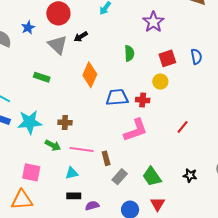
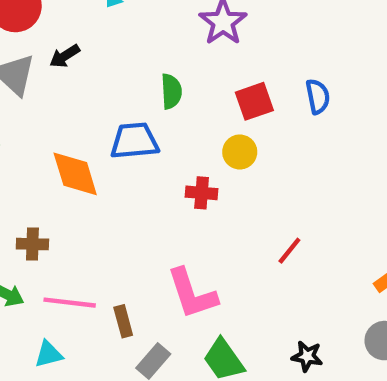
orange diamond: (90, 75) -> (75, 174), moved, turned -40
blue trapezoid: (117, 97) -> (134, 141), moved
pink L-shape: (136, 130) -> (192, 294), moved, turned 92

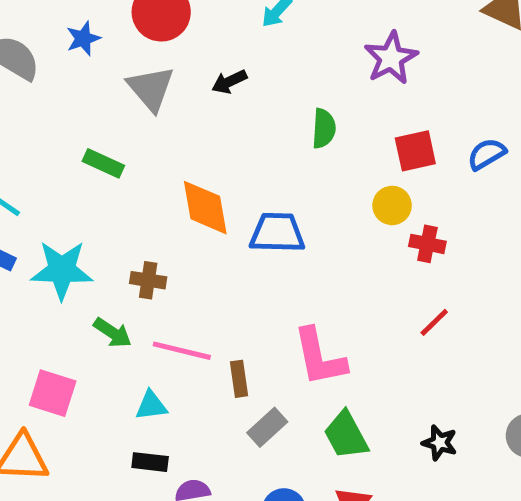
black arrow: (65, 56) -> (229, 82), moved
blue semicircle: (318, 96) -> (487, 154), turned -116
blue trapezoid: (134, 141) -> (277, 233), moved
red cross: (202, 193) -> (427, 244), moved

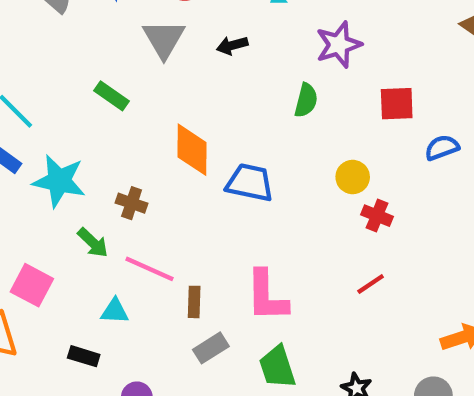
purple star: (391, 58) -> (339, 45), moved
red square: (415, 151) -> (397, 104), moved
black rectangle: (150, 462) -> (84, 356), moved

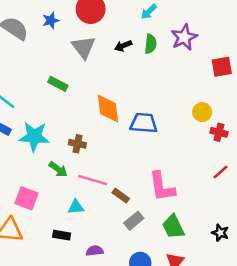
green semicircle: (306, 100) -> (150, 44), moved
brown rectangle: (194, 302) -> (121, 196), turned -49

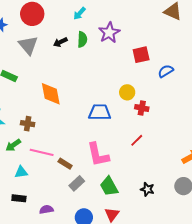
blue trapezoid: (144, 123) -> (100, 112), moved
green arrow: (58, 169) -> (13, 145), turned 112
red line: (220, 172) -> (137, 140), moved
cyan triangle: (76, 207) -> (21, 172), moved

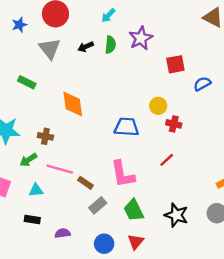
black star: (147, 189) -> (176, 215), size x1.5

